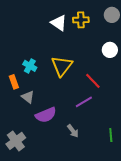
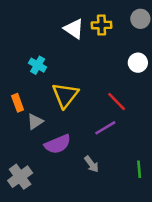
cyan cross: (30, 66) -> (38, 65), moved
yellow triangle: (62, 66) -> (65, 95), moved
gray triangle: (28, 97) -> (35, 122), turned 48

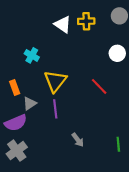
purple line: (105, 128) -> (55, 109), moved, turned -66
purple semicircle: (58, 144) -> (16, 123), moved

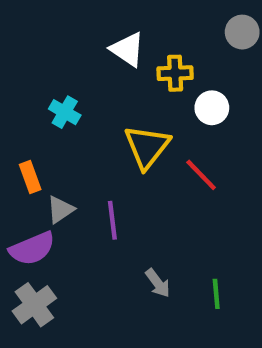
yellow cross: (86, 21) -> (175, 73), moved
white circle: (117, 53) -> (212, 108), moved
yellow triangle: (55, 81) -> (147, 147), moved
green line: (118, 144) -> (216, 294), moved

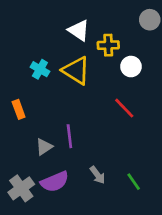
yellow triangle: (147, 147) -> (76, 71), moved, turned -36
gray triangle: (60, 209) -> (44, 147), moved
purple semicircle: (32, 248) -> (55, 182), moved
green line: (216, 294) -> (134, 182), turned -30

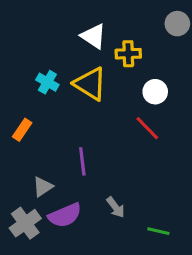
white circle: (131, 67) -> (155, 92), moved
orange rectangle: (19, 109) -> (22, 130), turned 54
gray triangle: (44, 147) -> (43, 187), moved
green line: (134, 182) -> (158, 231), moved, turned -42

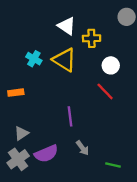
orange rectangle: (22, 130) -> (16, 93), turned 49
purple line: (82, 161) -> (70, 116), moved
gray triangle: (43, 187) -> (21, 133), moved

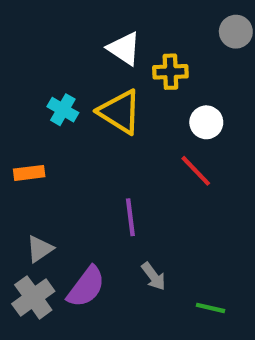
purple semicircle: (46, 154) -> (86, 287), turned -30

